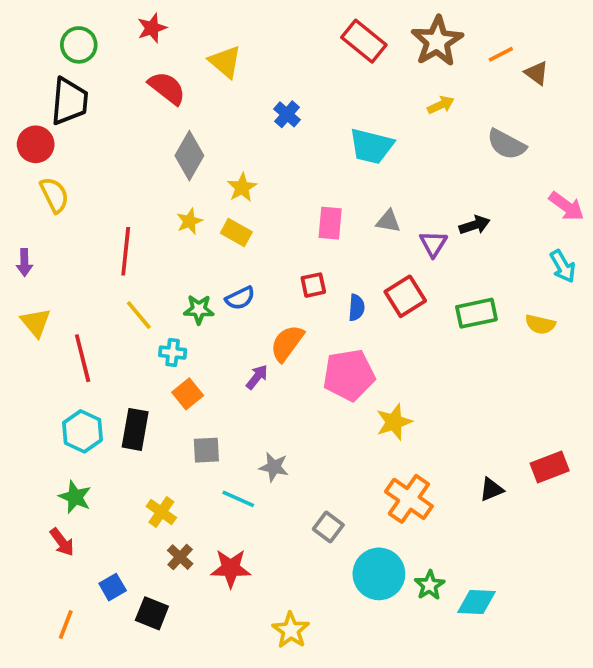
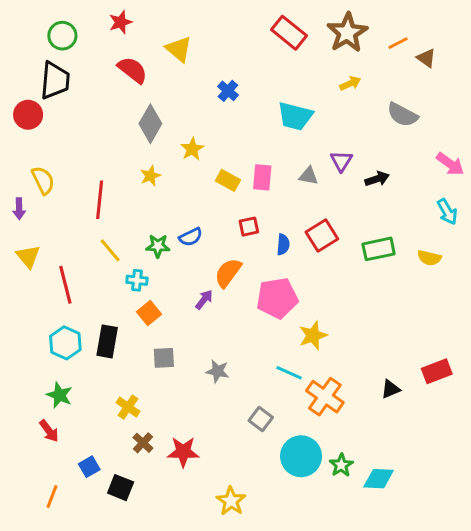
yellow semicircle: (54, 195) -> (43, 180), moved
yellow rectangle: (236, 232) -> (228, 180), moved
purple triangle: (433, 244) -> (341, 161), moved
cyan line: (238, 499) -> (289, 373), moved

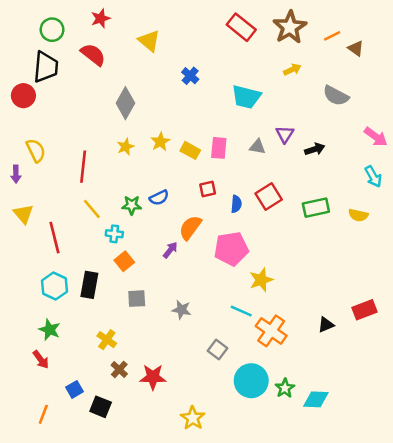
red semicircle: (132, 70) -> (93, 55), moved
yellow star: (192, 149) -> (160, 142), moved

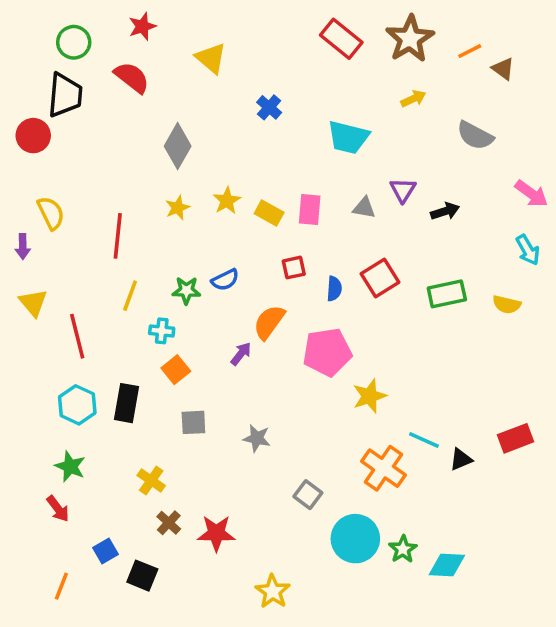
yellow line: (92, 209) -> (130, 296), turned 60
cyan line: (241, 311) -> (424, 440), moved

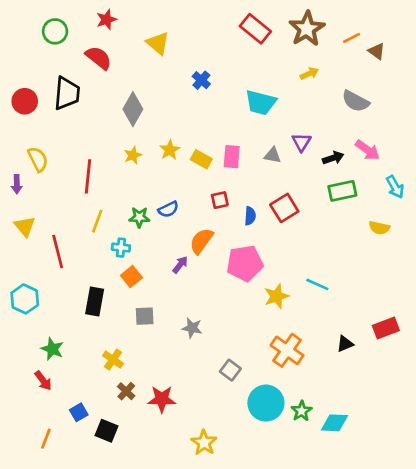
black trapezoid: (65, 95) -> (67, 93), moved
pink arrow: (531, 194) -> (367, 150), moved
green rectangle: (447, 294) -> (342, 191), moved
cyan hexagon: (77, 405) -> (25, 299), moved
cyan line: (424, 440) -> (317, 284), moved

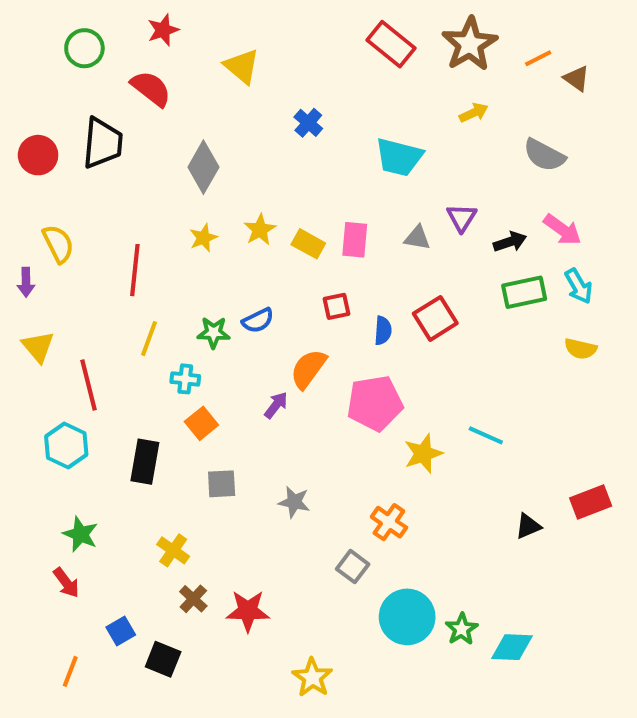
cyan arrow: (395, 187) -> (579, 286), moved
cyan hexagon: (25, 299) -> (66, 446), moved
orange cross: (287, 350) -> (389, 522), moved, size x0.7

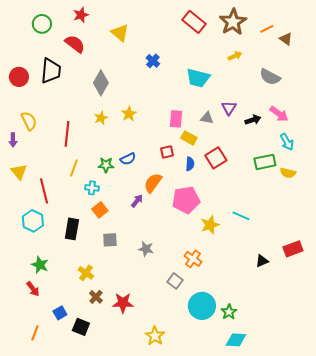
yellow rectangle: (308, 244) -> (189, 138), moved
green rectangle: (524, 292) -> (265, 162), moved
cyan diamond: (512, 647) -> (236, 340), moved

